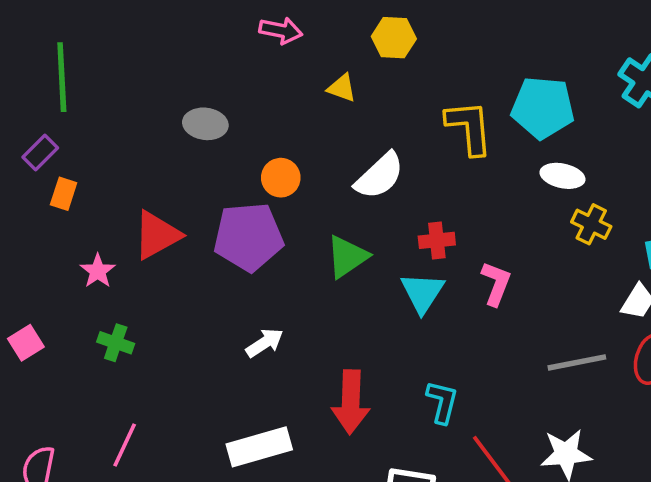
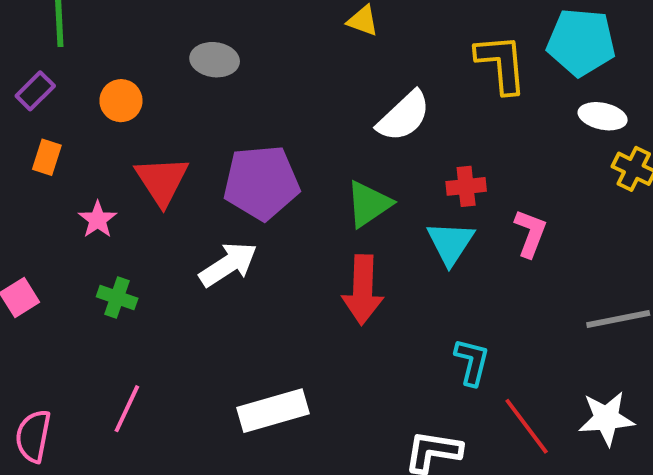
orange circle: (281, 178) -> (121, 101), moved
orange rectangle: (64, 194) -> (47, 157), moved
red triangle: (157, 235) -> (162, 181), turned -34
white arrow: (265, 343) -> (228, 264), moved, size x1.4
red arrow: (351, 402) -> (363, 290), moved

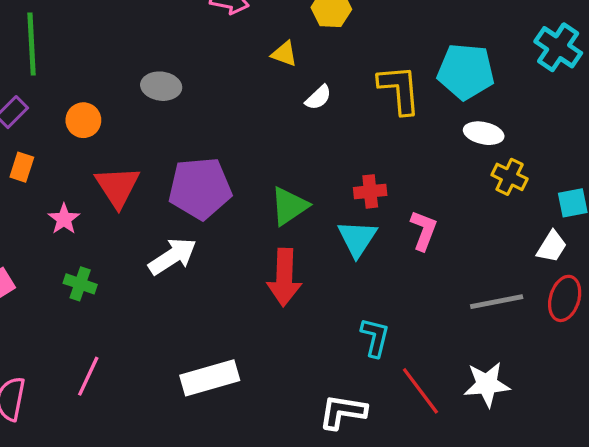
white semicircle: (404, 116) -> (318, 97), moved, size x0.6

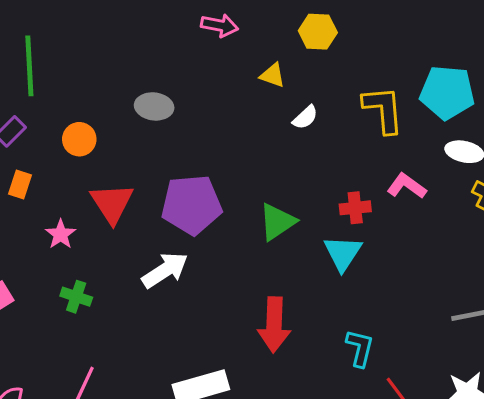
pink L-shape: (424, 230) -> (407, 186), moved, turned -75
red arrow: (284, 277) -> (274, 325), moved

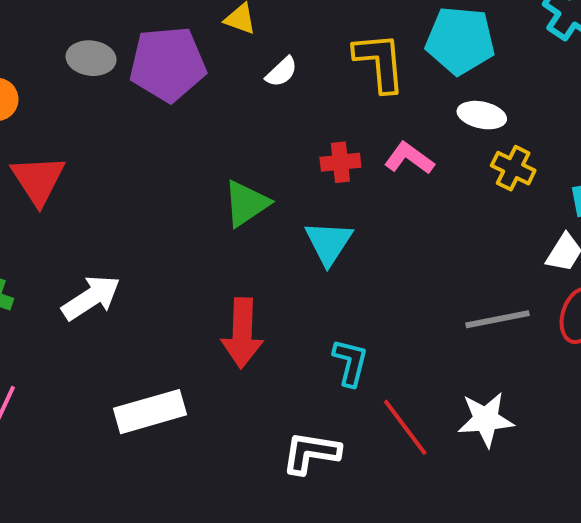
purple pentagon: (192, 205) -> (168, 64), moved
red cross: (355, 208) -> (340, 162), moved
white arrow: (165, 270) -> (91, 298), moved

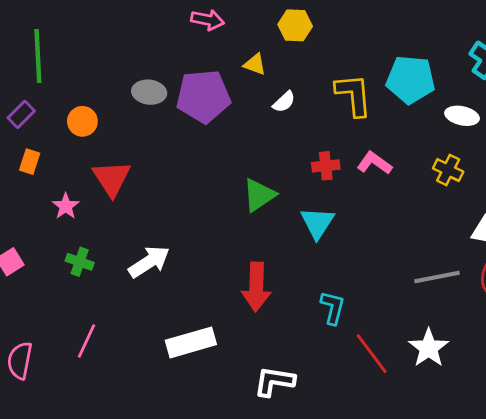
white ellipse: (482, 115) -> (462, 116), moved
white star: (486, 419) -> (429, 348), turned -30
white L-shape: (311, 453) -> (274, 381), moved

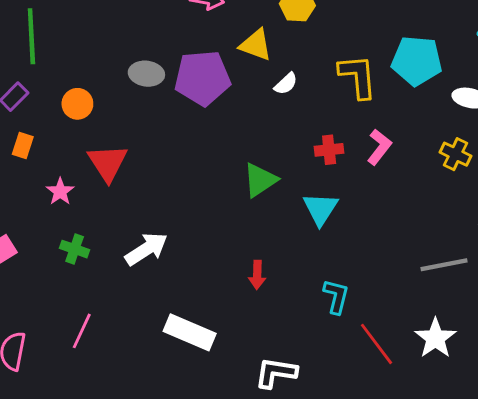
yellow triangle: (255, 64) -> (256, 45), size x1.4
pink L-shape: (374, 163) -> (379, 147), turned 92
red arrow: (256, 287) -> (257, 275), size x0.6
white rectangle: (191, 342) -> (190, 332), turned 39

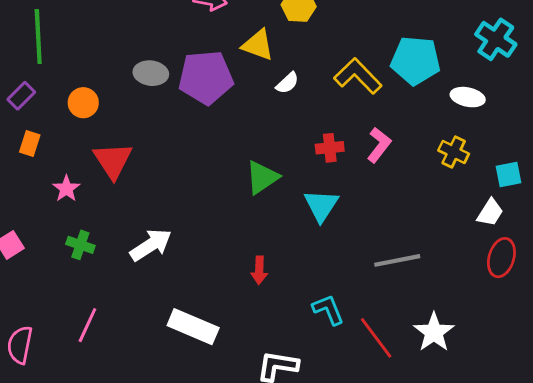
yellow L-shape: (358, 76) -> (358, 76), turned -39
gray line: (444, 265) -> (397, 260), moved
cyan L-shape: (336, 296) -> (328, 310), moved, turned -36

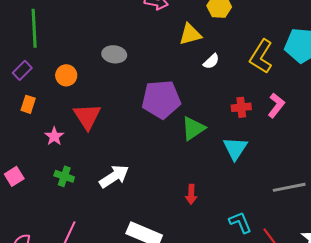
yellow triangle: (258, 45) -> (190, 34), turned -35
yellow L-shape: (358, 76) -> (261, 56), turned -104
purple pentagon: (206, 77) -> (161, 99), moved

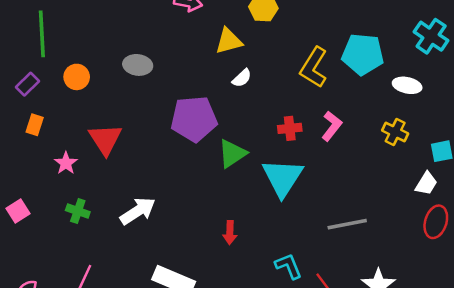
white semicircle: (211, 61) -> (242, 78), moved
orange circle: (66, 75) -> (77, 77), moved
cyan triangle: (235, 148) -> (283, 178), size x1.4

